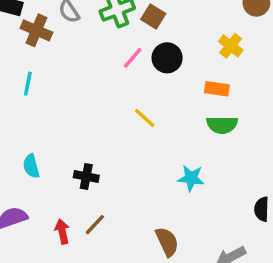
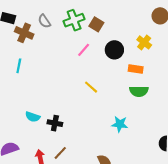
black circle: (167, 58) -> (114, 50), moved
cyan semicircle: (31, 166) -> (33, 117), moved, turned -56

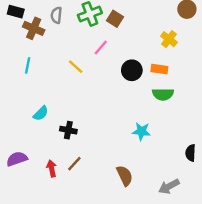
gray semicircle: (44, 21) -> (56, 15), turned 40
black circle: (114, 50) -> (132, 70), moved
yellow line: (91, 87) -> (76, 67), moved
cyan semicircle: (33, 117) -> (41, 113), moved, turned -64

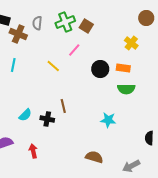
cyan semicircle: (41, 113) -> (25, 115), moved
brown line: (74, 164) -> (63, 106), moved, turned -56
brown semicircle: (125, 176) -> (94, 157), turned -48

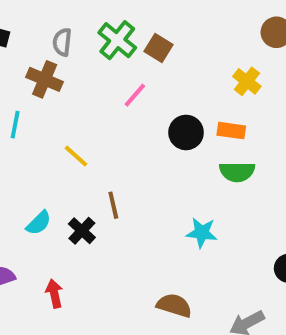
green cross: (65, 22) -> (117, 40), turned -30
brown cross: (18, 34) -> (45, 79), moved
yellow line: (53, 66) -> (76, 156), moved
black cross: (47, 119) -> (82, 231), turned 32

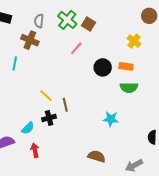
yellow line: (76, 156) -> (46, 96), moved
cyan semicircle: (39, 223) -> (28, 128), moved
black cross: (82, 231) -> (49, 118), turned 32

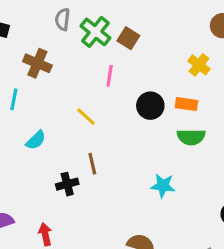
gray semicircle: (39, 21) -> (62, 19), moved
pink line: (76, 48) -> (110, 76), turned -32
yellow line: (46, 96) -> (86, 117), moved
cyan semicircle: (28, 128) -> (36, 140), moved

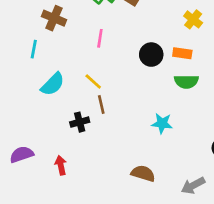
pink line: (110, 76) -> (100, 38), moved
yellow line: (86, 117) -> (93, 82), moved
cyan semicircle: (36, 140) -> (53, 84), size x1.4

